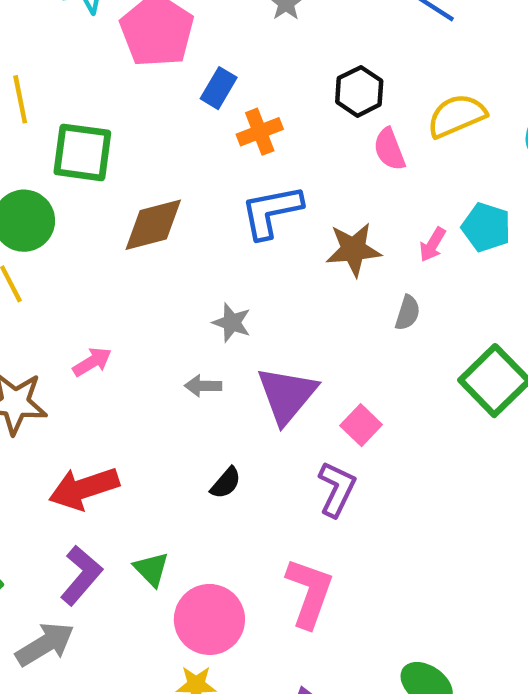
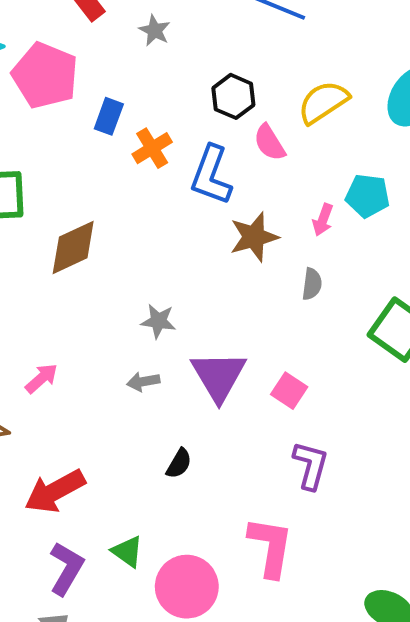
blue L-shape: (271, 212) -> (211, 175), moved, turned -48
purple L-shape: (337, 489) -> (311, 465), moved

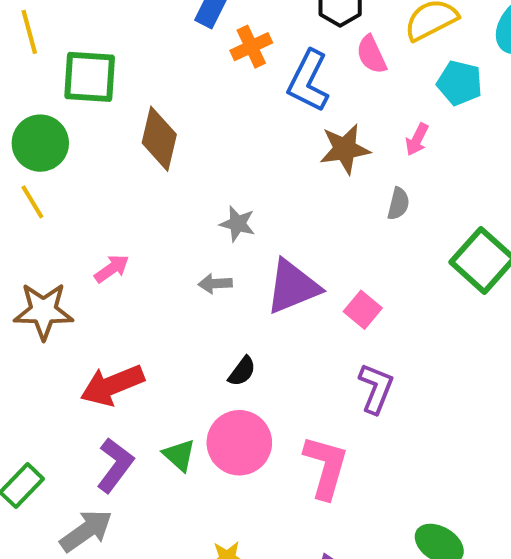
cyan pentagon: (367, 196) -> (460, 83), moved
brown diamond: (73, 247) -> (159, 139), turned -58
purple triangle: (219, 376) -> (293, 287), turned 32
pink circle: (187, 587) -> (239, 443), moved

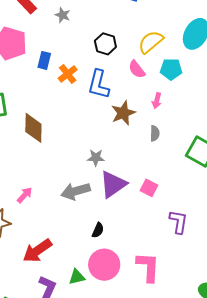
pink semicircle: (371, 55) -> (137, 69), moved
gray star: (237, 224) -> (96, 158), moved
gray arrow: (215, 284) -> (76, 191), size x1.8
purple L-shape: (376, 388) -> (179, 222), moved
green triangle: (179, 455) -> (77, 277), turned -42

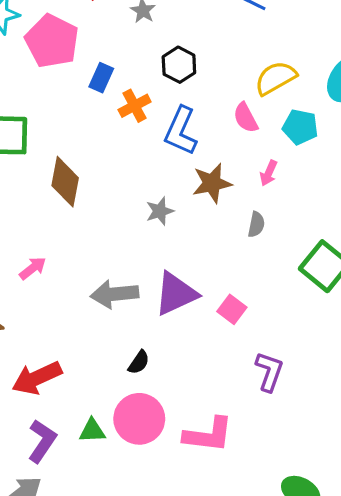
black hexagon: (105, 44) -> (179, 65), moved
gray star: (96, 158) -> (160, 211), moved, turned -30
pink arrow: (25, 195) -> (33, 268), moved
pink L-shape: (148, 267) -> (208, 435), turned 84

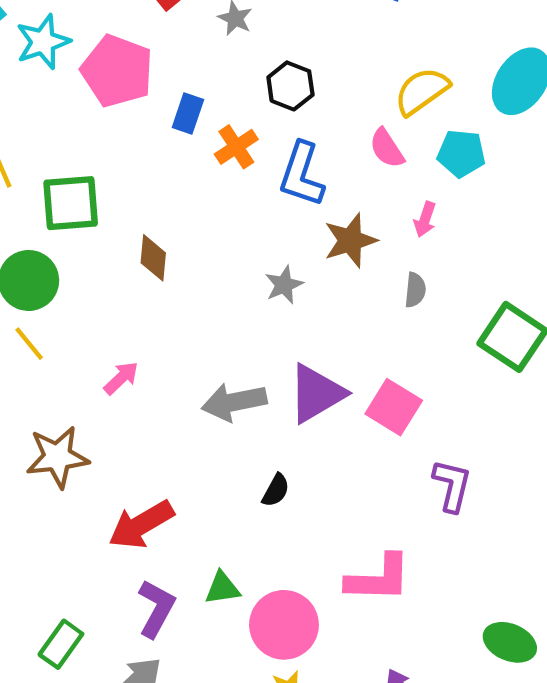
brown diamond: (65, 182) -> (153, 258), size x0.7
pink square: (232, 309) -> (394, 407), size x1.4
pink circle: (139, 419) -> (284, 625), moved

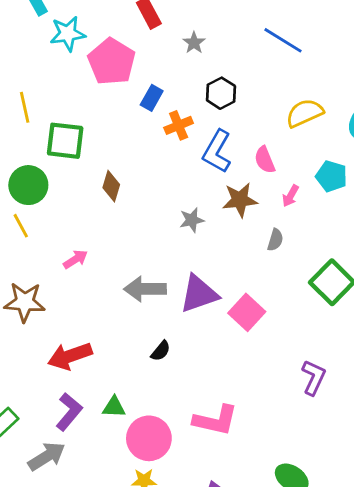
pink semicircle: (387, 148) -> (265, 160), moved
cyan pentagon: (461, 153) -> (331, 176), moved
purple L-shape: (452, 485) -> (314, 377), moved

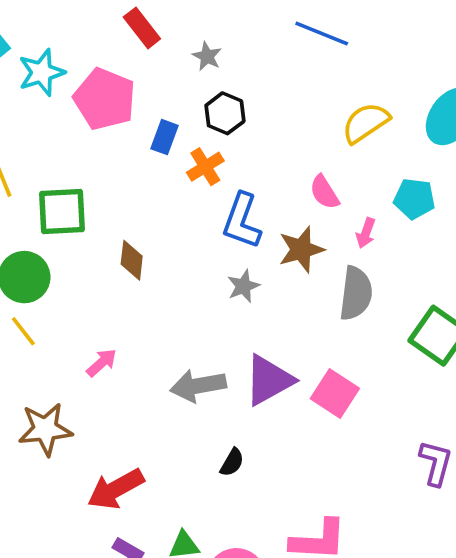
black hexagon: (221, 93) -> (225, 113), moved
blue L-shape: (217, 151) -> (242, 221), moved
gray semicircle: (275, 240) -> (356, 293), size x1.8

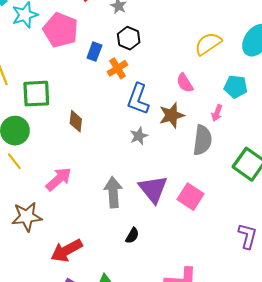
pink arrow: (366, 233) -> (217, 113), moved
pink arrow: (102, 363) -> (59, 179), size x1.5
purple triangle: (269, 380) -> (153, 189), turned -40
gray arrow: (198, 386) -> (113, 192), turned 96

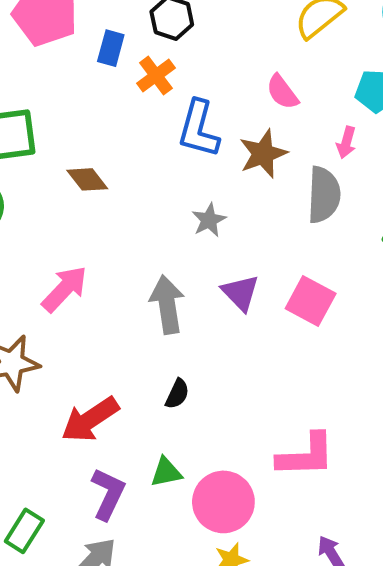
brown diamond: (76, 121) -> (87, 179), turned -40
gray star: (139, 136) -> (209, 220), moved
purple triangle: (153, 189) -> (240, 293), size x0.7
black semicircle: (132, 236) -> (177, 394), moved

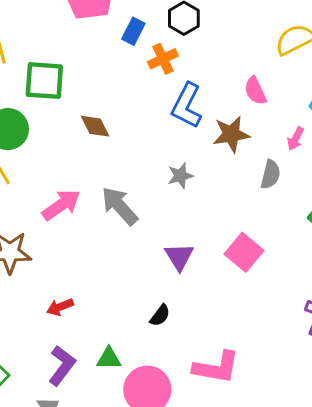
gray semicircle: (324, 195) -> (270, 174), size x0.7
purple triangle: (240, 293) -> (179, 257), moved
gray arrow: (167, 305) -> (120, 206), moved, turned -45
black semicircle: (177, 394) -> (160, 315), moved
red arrow: (90, 419) -> (60, 307), size x0.6

